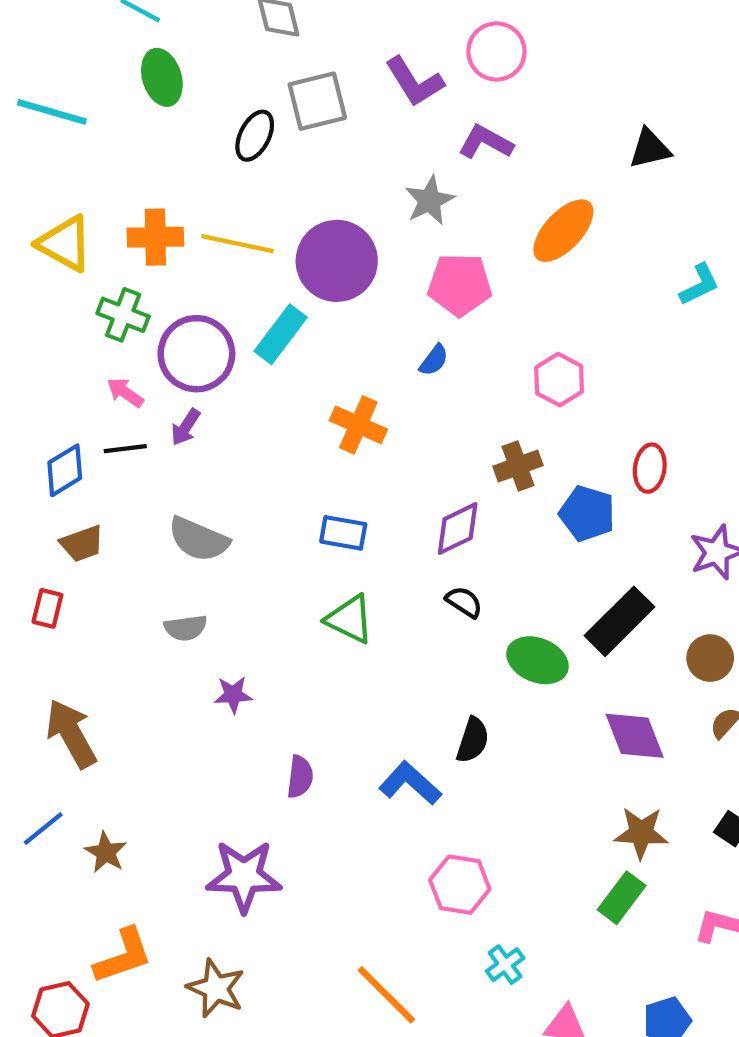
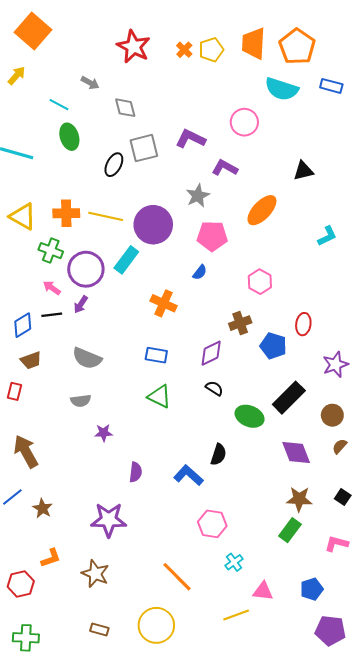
pink circle: (496, 51) -> (244, 122), moved
purple L-shape: (414, 82) -> (190, 139), turned 148
orange L-shape: (123, 956) -> (51, 558), size x0.7

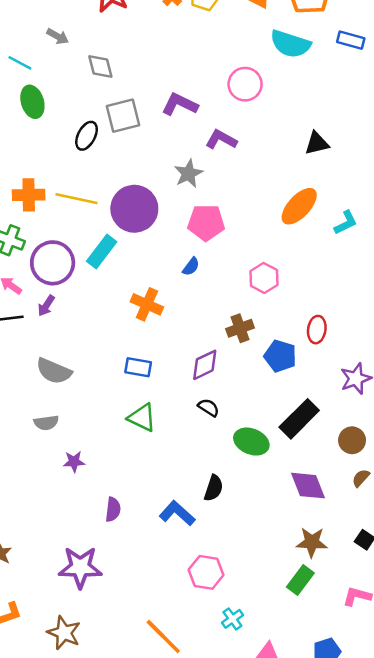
orange ellipse: (262, 210) -> (299, 206), moved

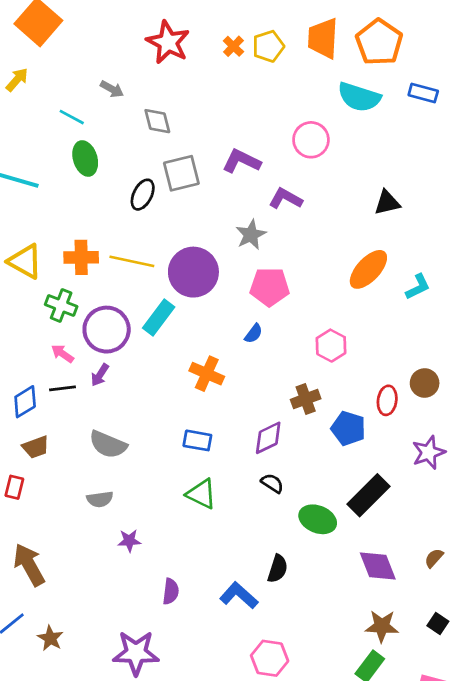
brown circle: (352, 440) -> (425, 383), moved

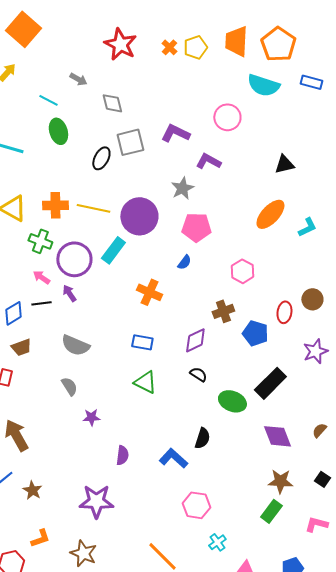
purple arrow: (100, 375) -> (69, 293), turned 114
gray semicircle: (100, 499) -> (69, 386), turned -114

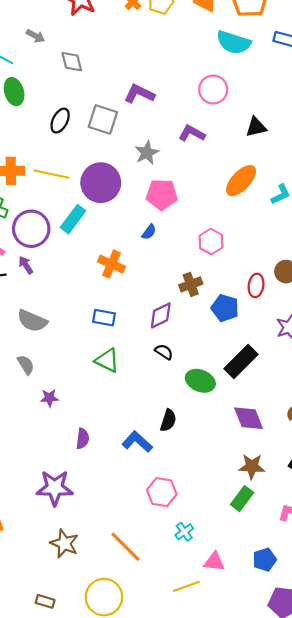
pink circle: (227, 117) -> (213, 90), moved
gray square: (130, 142) -> (103, 120), moved, turned 32
purple L-shape: (208, 161) -> (192, 133), moved
brown star: (83, 553) -> (64, 544), moved

